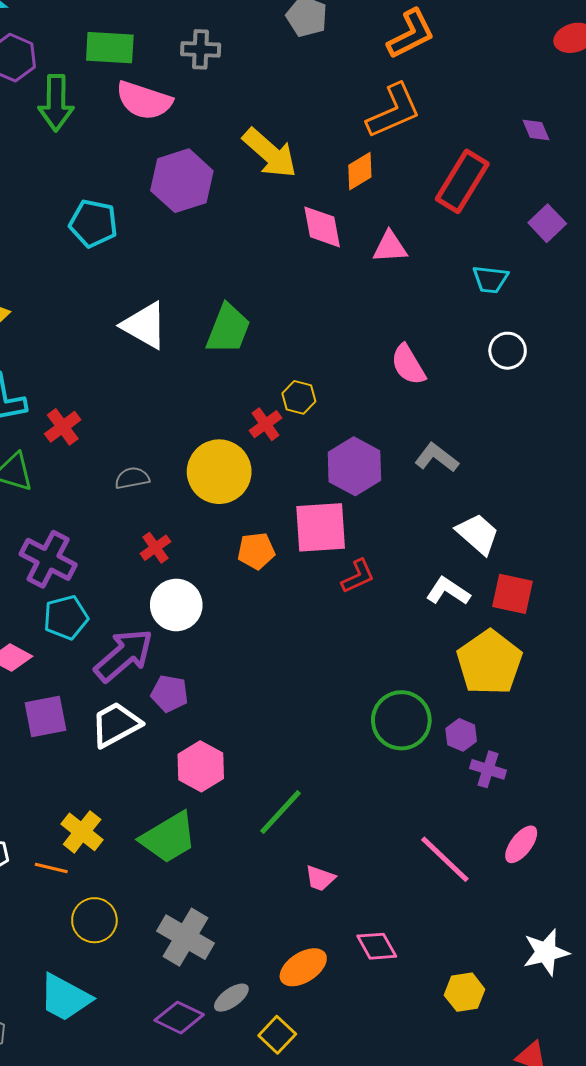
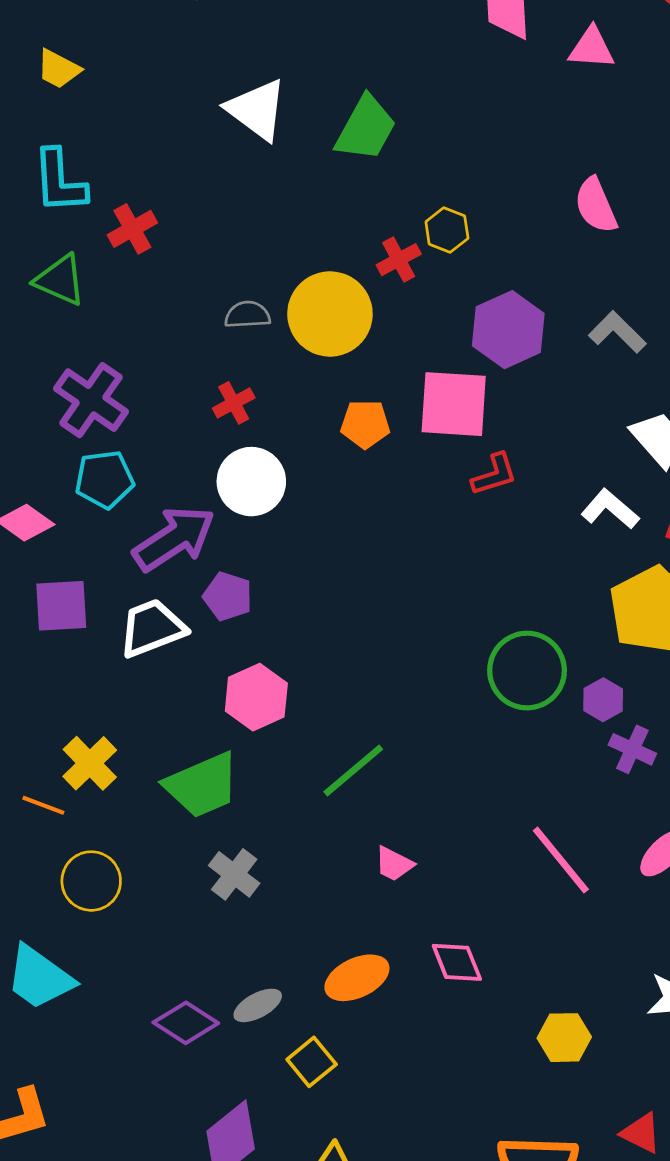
gray semicircle: (132, 478) -> (247, 315), moved
gray cross: (186, 937) -> (234, 874), moved, size x0.7

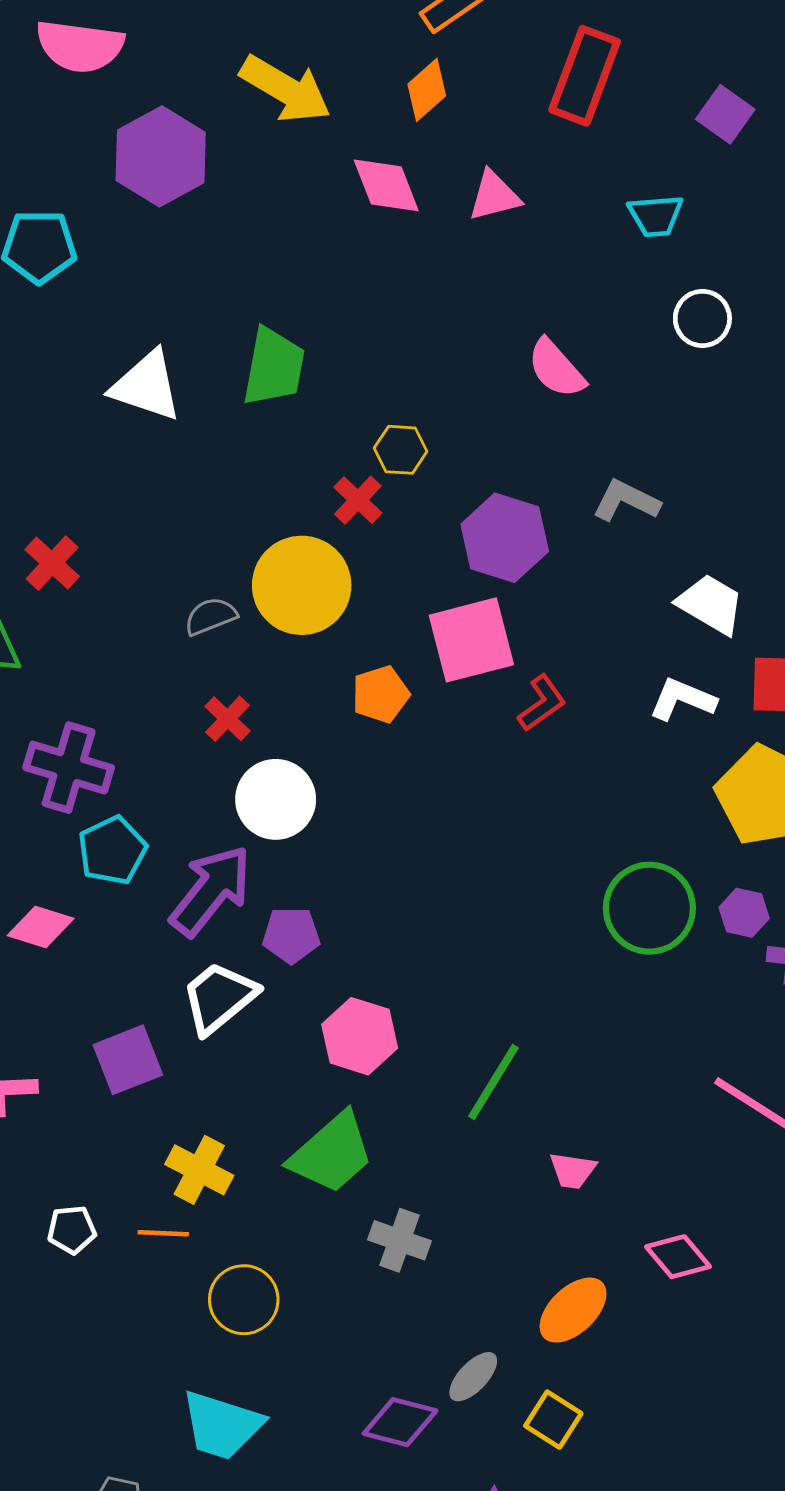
purple square: (61, 606) -> (128, 1060), moved

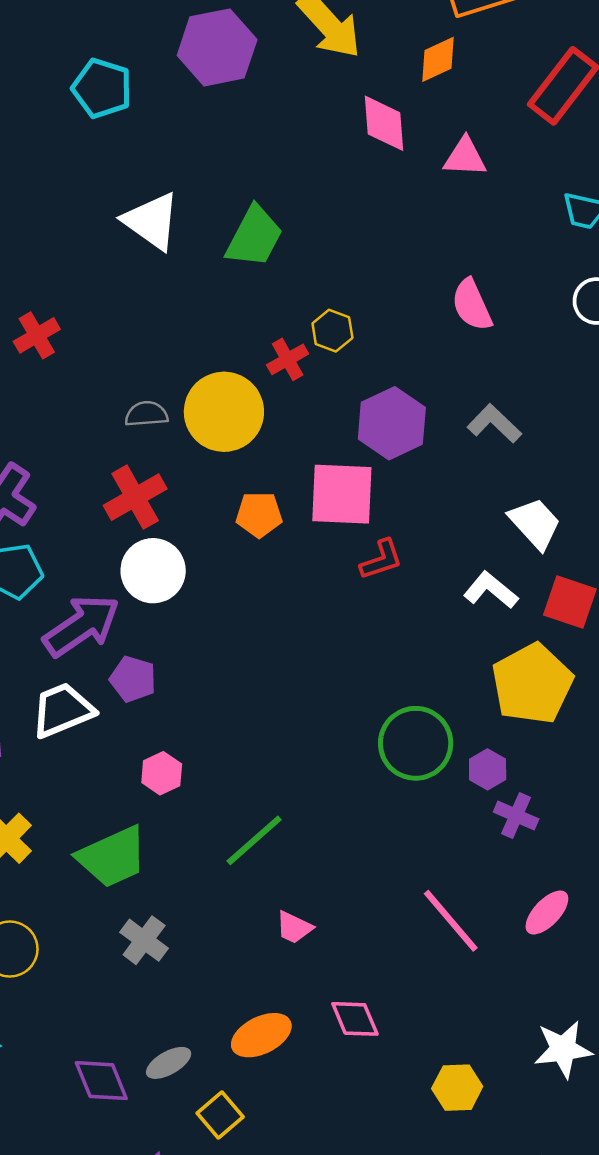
red cross: (227, 719) -> (135, 497), size x1.6
pink hexagon: (360, 1036) -> (162, 773), size x0.7
purple diamond: (400, 1422) -> (101, 1081), turned 36

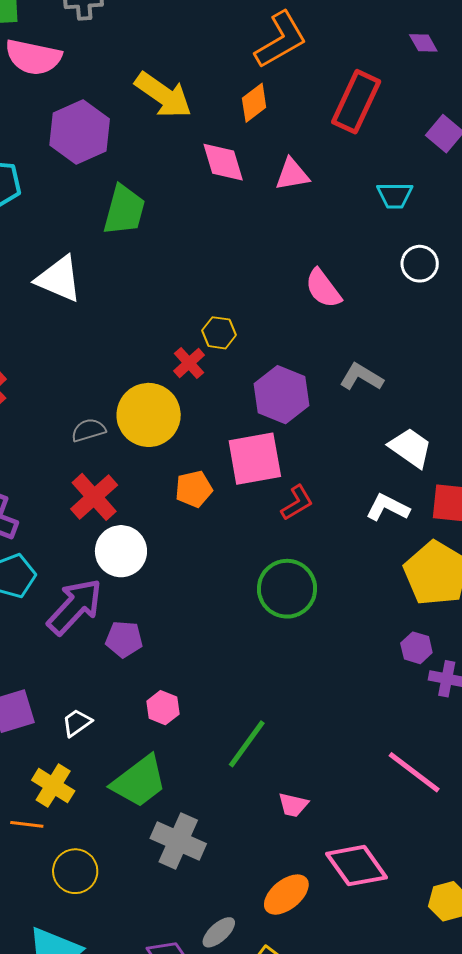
green trapezoid: (254, 237) -> (124, 210), moved
white trapezoid: (62, 710) -> (77, 723), moved, size x0.6
green circle: (416, 743) -> (287, 589), moved
gray cross: (144, 940) -> (178, 841), size x1.4
pink diamond: (355, 1019) -> (356, 866), size x1.5

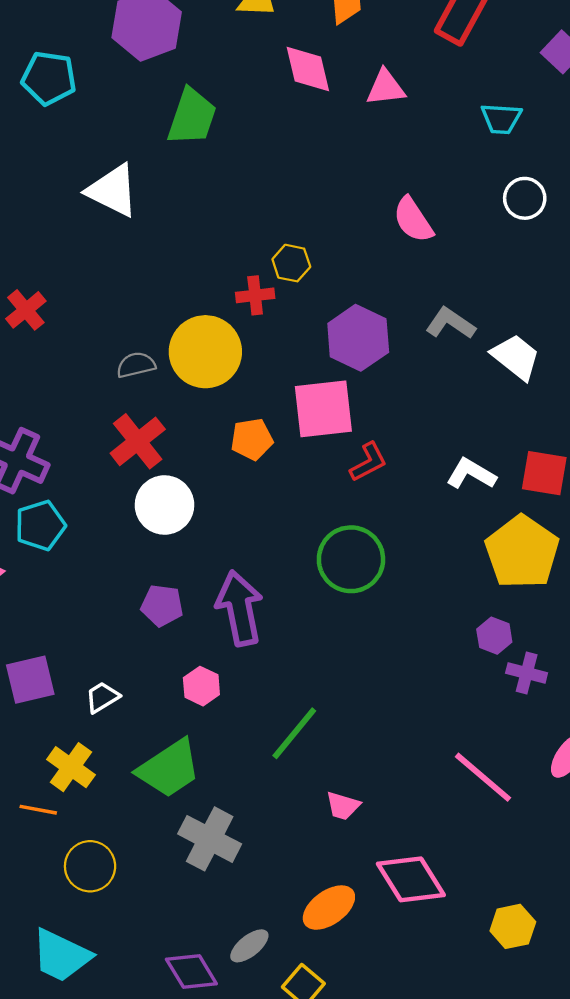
red cross: (189, 363) -> (255, 295), turned 32
white trapezoid: (410, 448) -> (516, 357), moved
purple arrow: (75, 607) -> (240, 608), moved, turned -58

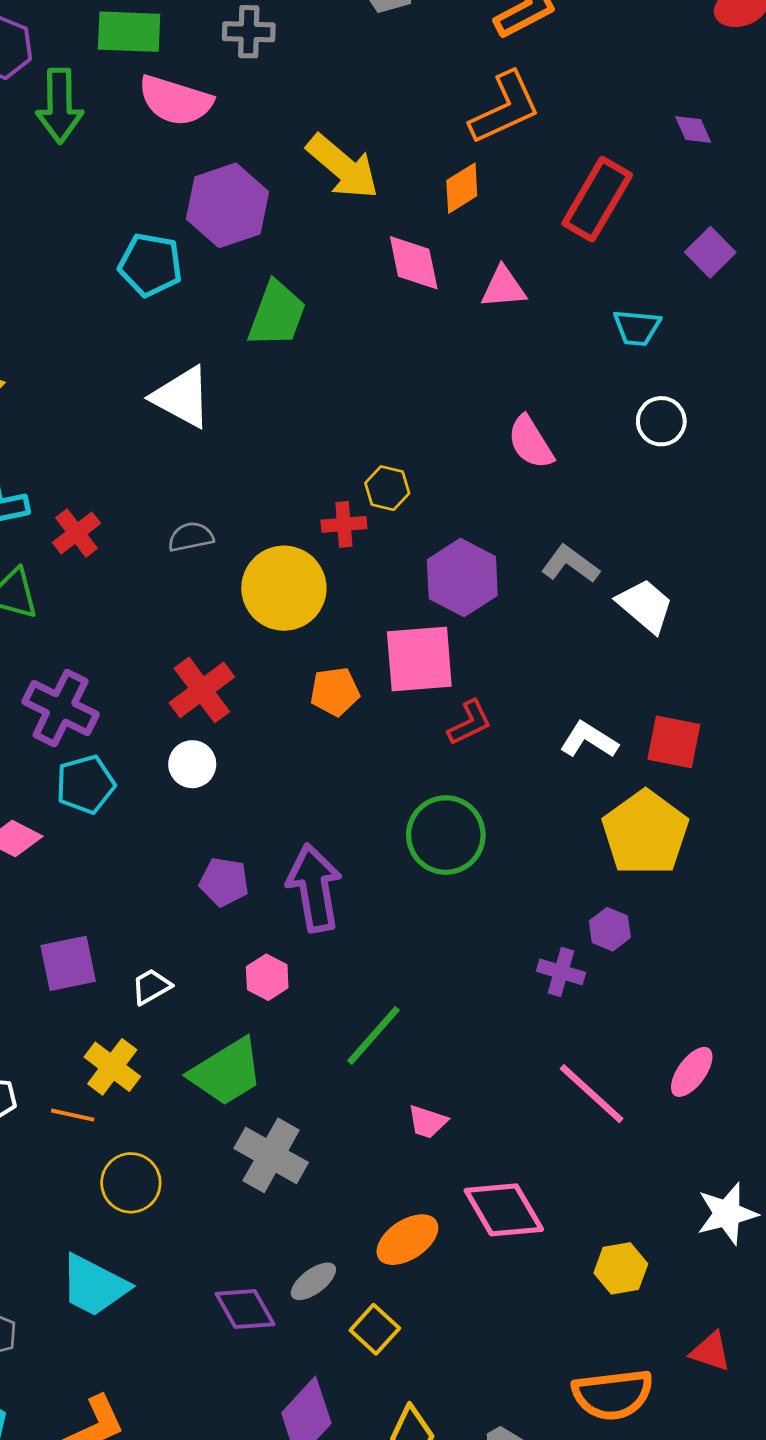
cyan pentagon: (49, 78) -> (150, 265), moved
gray semicircle: (136, 365) -> (191, 537), moved
white circle: (164, 505) -> (192, 764), moved, size x0.7
purple cross: (527, 673) -> (561, 972), moved

